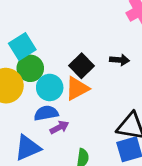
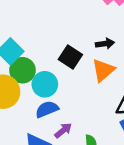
orange triangle: (77, 88) -> (103, 70), moved
purple arrow: (59, 127) -> (63, 130), moved

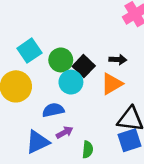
green circle: (23, 70) -> (61, 60), moved
cyan circle: (45, 84) -> (71, 82), moved

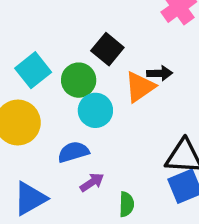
black square: (84, 66) -> (107, 49), moved
orange triangle: (112, 84) -> (140, 87), moved
blue triangle: (38, 142) -> (30, 198), moved

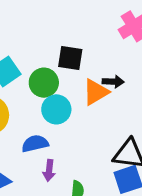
black square: (107, 49) -> (70, 58), turned -35
purple arrow: (92, 182) -> (49, 170), turned 126

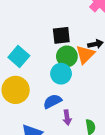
green circle: (44, 83) -> (67, 56), moved

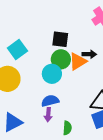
blue semicircle: (52, 101) -> (50, 101), moved

